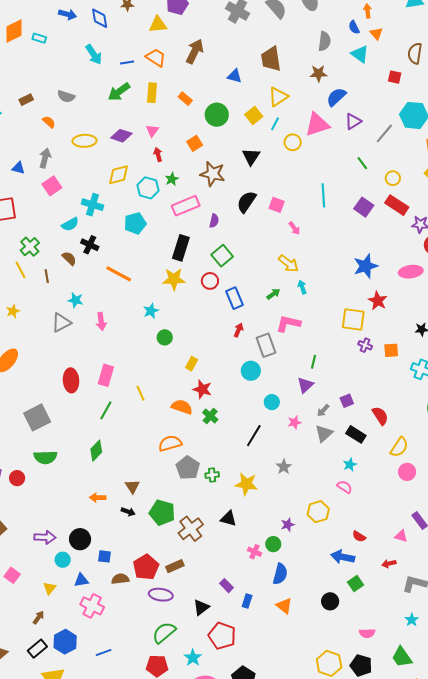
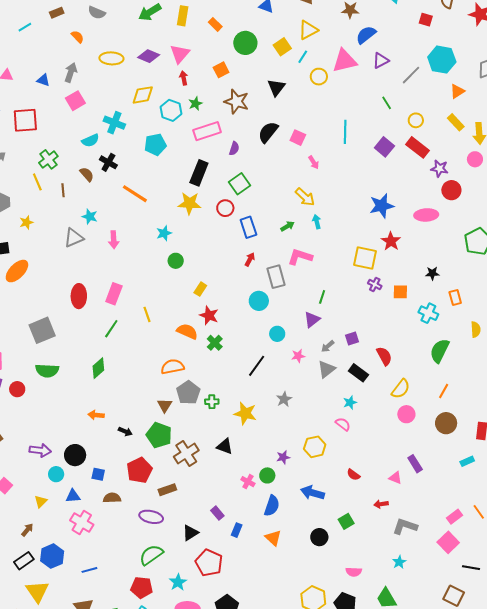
pink triangle: (152, 131) -> (180, 54), size x1.5
brown triangle: (132, 487) -> (165, 405), moved
blue arrow: (343, 557) -> (312, 493), moved
red pentagon: (146, 567) -> (139, 470), moved

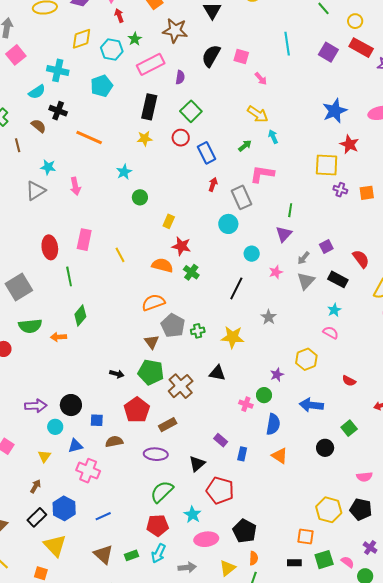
yellow star: (189, 203) -> (145, 139), size x0.7
green line: (111, 329) -> (69, 276), moved, turned -36
orange arrow: (96, 415) -> (59, 337), moved

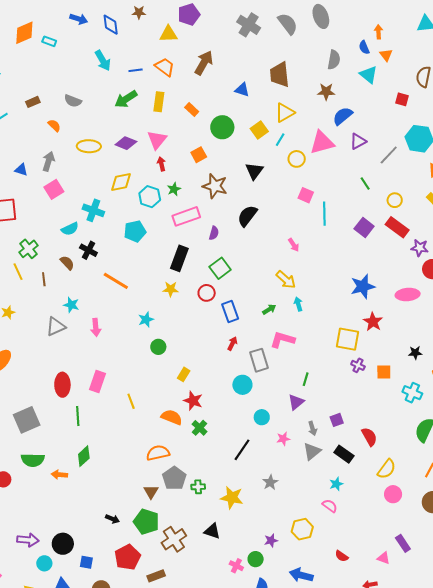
pink square: (241, 57) -> (306, 195), moved
gray arrow: (303, 258) -> (312, 428), turned -64

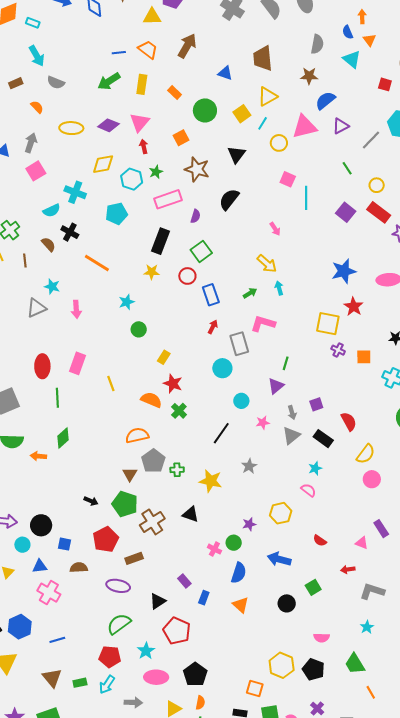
cyan arrow: (103, 61) -> (37, 56), moved

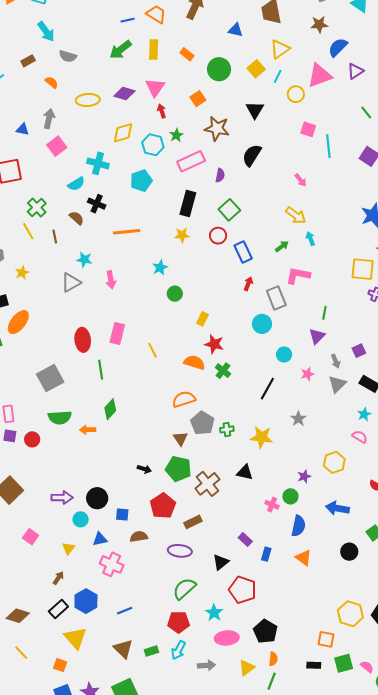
orange line: (97, 263) -> (127, 232), turned -32

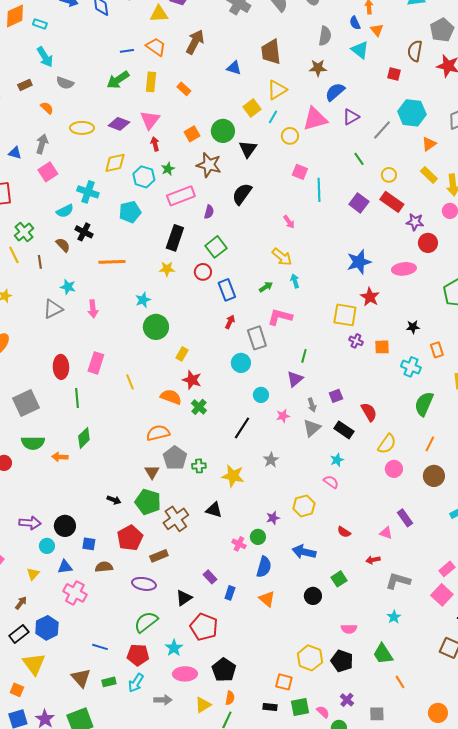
green circle: (219, 69) -> (223, 131), moved
green circle: (175, 294) -> (156, 327), size x1.6
blue line: (125, 611) -> (100, 647), moved, turned 35

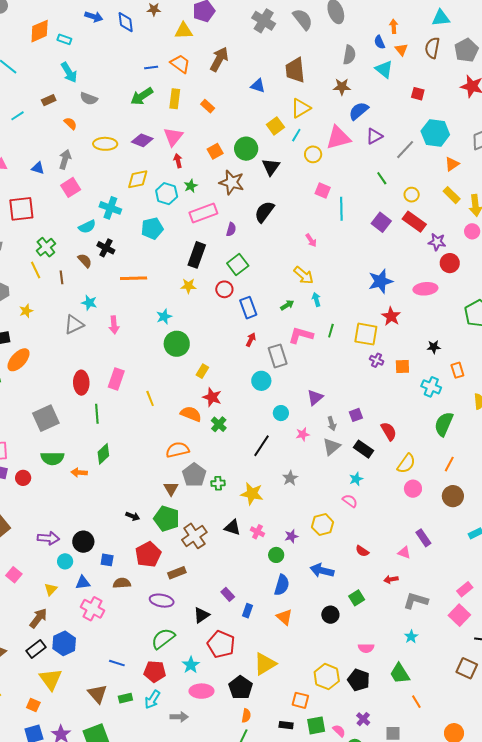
brown semicircle: (415, 51) -> (432, 48), moved
green line: (304, 356) -> (331, 331), moved
pink cross: (239, 544) -> (257, 532), moved
brown arrow: (21, 603) -> (38, 618), size x1.5
yellow triangle: (203, 705) -> (265, 664), moved, size x1.4

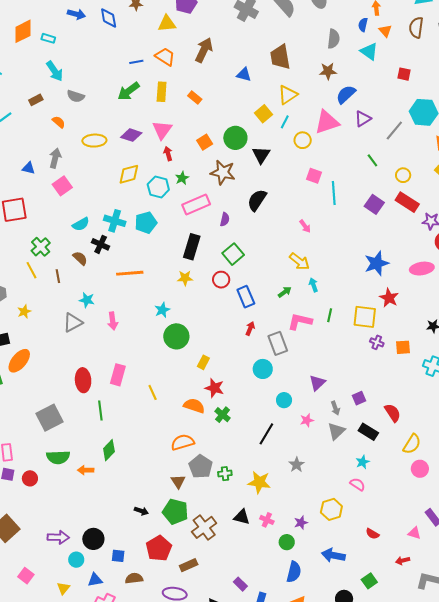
blue semicircle: (379, 42) -> (363, 25), turned 40
cyan cross: (110, 208) -> (115, 221), moved

